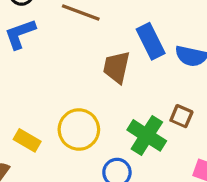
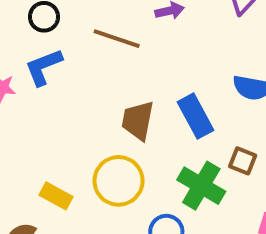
blue rectangle: (151, 41) -> (195, 116), moved
brown trapezoid: (117, 67) -> (138, 121), moved

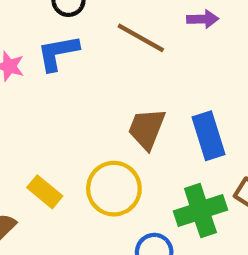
green cross: (201, 186) -> (200, 211), turned 30

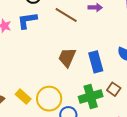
yellow circle: (114, 189) -> (49, 99), moved
yellow rectangle: (45, 192) -> (23, 97), moved

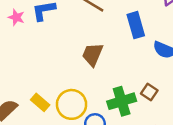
blue rectangle: (96, 62) -> (136, 25), moved

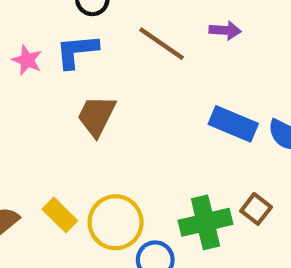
blue rectangle: (136, 25) -> (233, 124), moved, turned -55
brown trapezoid: (93, 54) -> (96, 116), moved

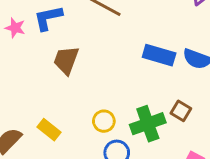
yellow circle: (116, 222) -> (104, 121), moved, size x0.6

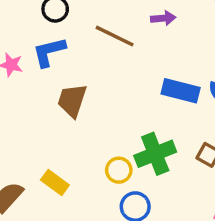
green cross: (148, 124) -> (155, 154), moved

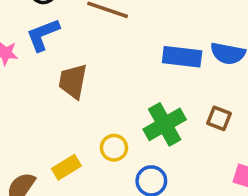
yellow circle: (119, 170) -> (114, 148), moved
yellow rectangle: (55, 183) -> (66, 167), turned -60

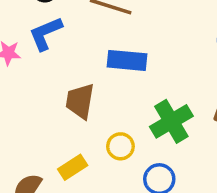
blue rectangle: (182, 57) -> (127, 60), moved
brown trapezoid: (73, 81) -> (80, 101), moved

